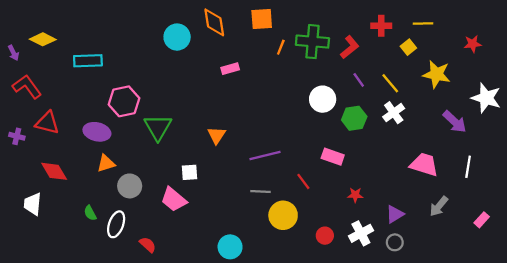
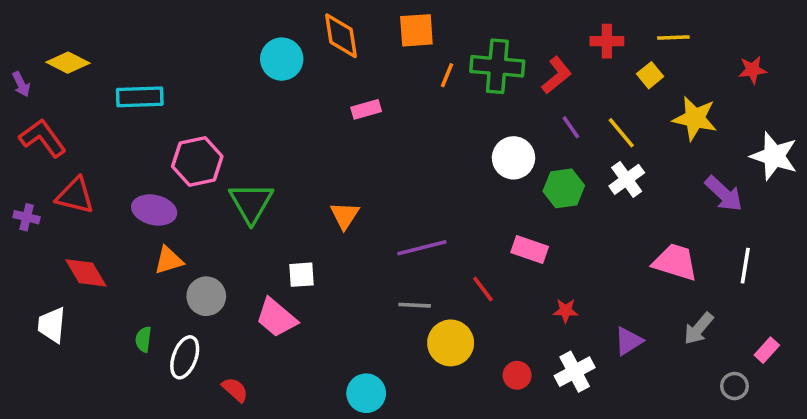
green semicircle: (90, 213) -> (143, 339), turned 35
gray circle: (395, 242) -> (734, 386), moved

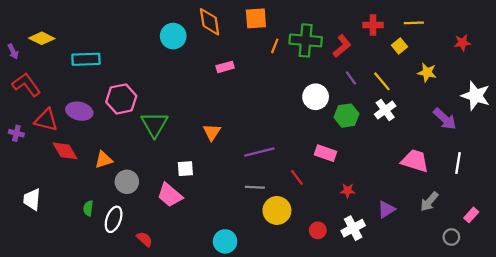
yellow star: (695, 118) -> (427, 72), size x0.7
purple ellipse: (154, 210) -> (79, 111), moved
red diamond: (86, 273) -> (65, 151), moved

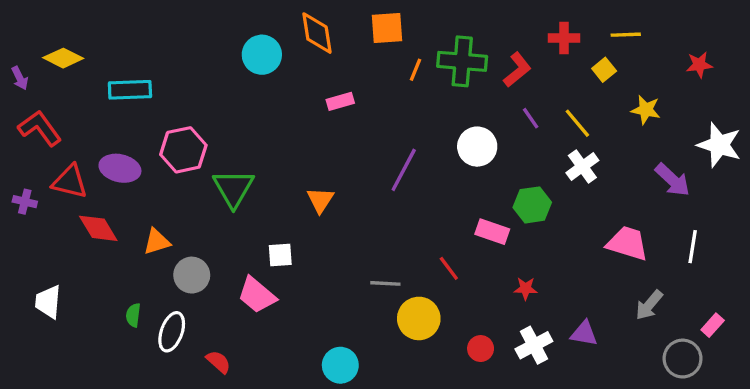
green hexagon: (346, 116) -> (532, 205), moved
purple line: (259, 152) -> (404, 170), moved, turned -48
purple triangle: (386, 209) -> (584, 333), moved, turned 42
gray circle: (451, 237) -> (683, 359), size x1.5

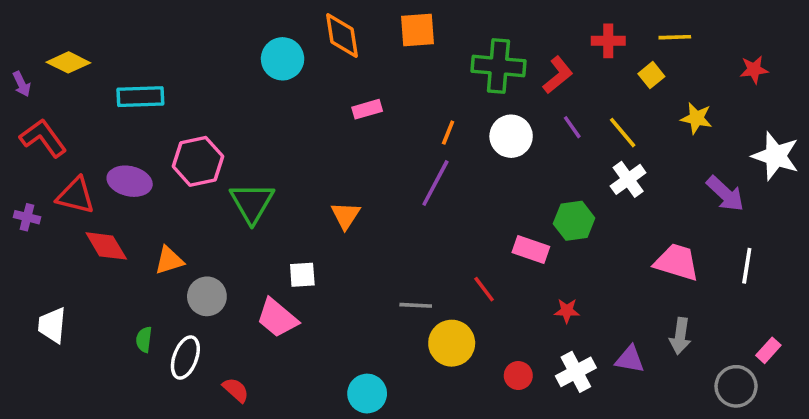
orange line: (415, 70) -> (448, 133), moved
white circle: (477, 147) -> (511, 136), moved
gray arrow: (649, 305) -> (680, 336), moved, turned -32

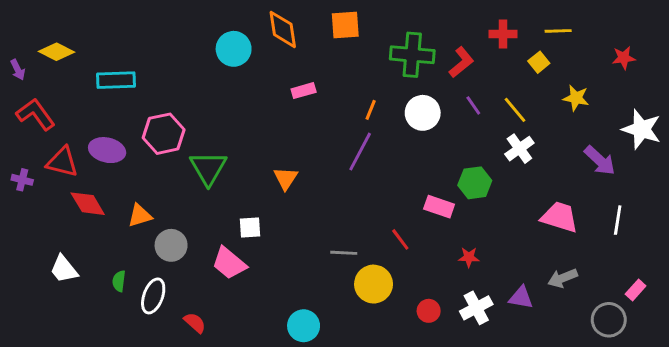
white trapezoid: (52, 325) -> (64, 269), moved, turned -44
gray arrow: (680, 336) -> (563, 278), turned 60

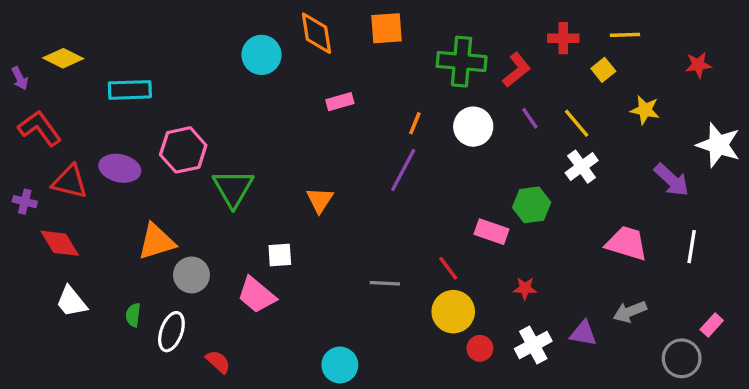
red diamond: (88, 204) -> (60, 243), moved
orange triangle: (140, 216) -> (156, 242), size x1.4
yellow circle: (374, 284) -> (453, 312), moved

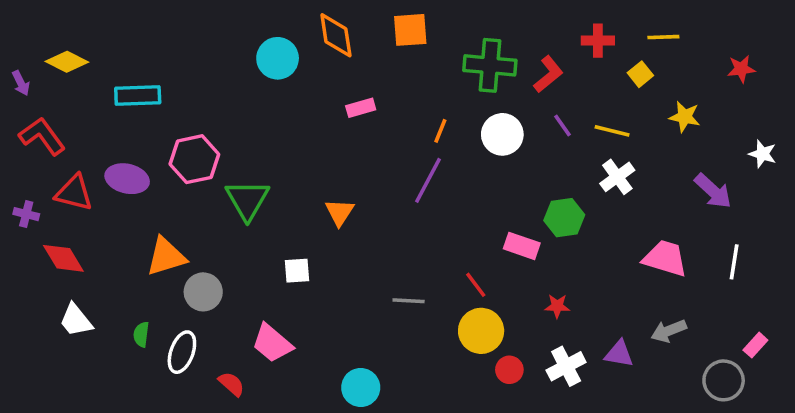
yellow line: (577, 123) -> (612, 131), turned -36
white star: (718, 145) -> (762, 154), size x0.6
pink trapezoid: (256, 295) -> (272, 343), moved

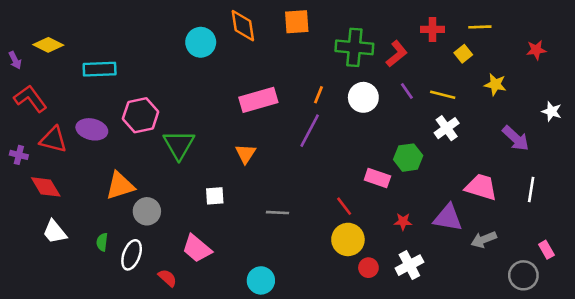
pink rectangle: (361, 108) -> (258, 100), moved, size x1.8
gray line: (409, 301) -> (278, 213), moved
pink rectangle: (755, 345) -> (546, 250), turned -72
purple triangle: (619, 354) -> (448, 218), moved, size x1.4

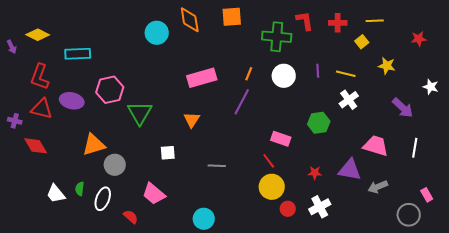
red L-shape: (397, 54) -> (305, 21), moved, turned -60
purple line: (407, 91) -> (318, 71), turned 32
red L-shape: (30, 99) -> (40, 77), moved, turned -124
pink rectangle: (377, 178) -> (281, 139), moved
white trapezoid: (55, 232) -> (56, 194), moved

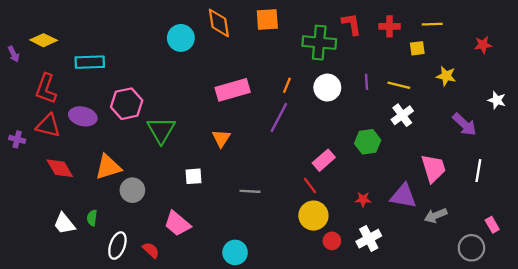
yellow square: (362, 42) -> (417, 48), turned 32
pink rectangle: (281, 139) -> (324, 160), turned -60
red diamond: (36, 146) -> (60, 168), moved
pink trapezoid: (376, 146) -> (433, 168), turned 56
white ellipse: (103, 199) -> (117, 246), moved

